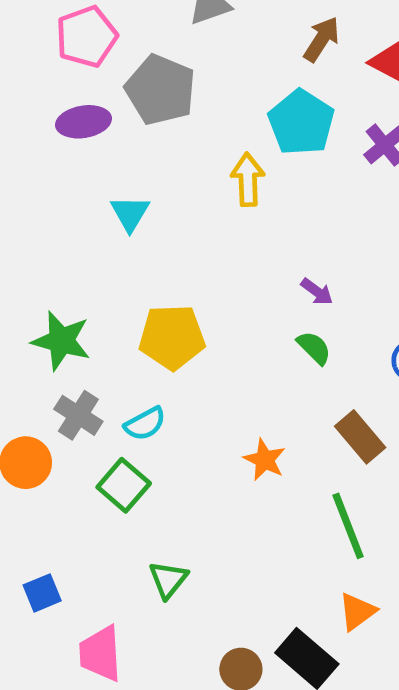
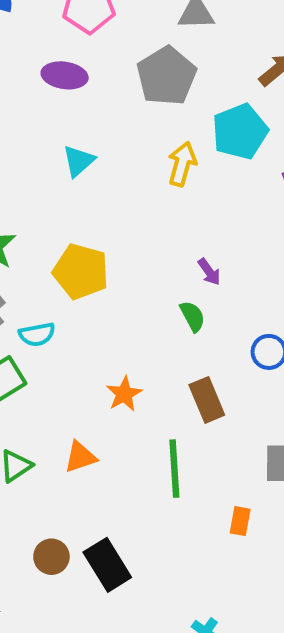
gray pentagon: (161, 90) -> (166, 76), moved
orange triangle: (357, 612) -> (80, 457), moved

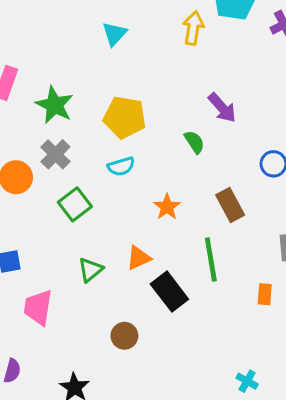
purple arrow: (209, 272) -> (222, 108), size x1.5
green semicircle: (193, 316) -> (194, 142), moved
cyan semicircle: (37, 334) -> (121, 166), moved
black rectangle: (107, 565) -> (169, 292), moved

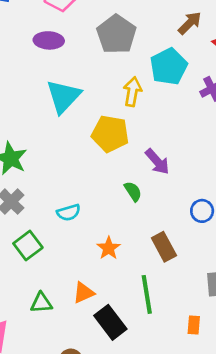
cyan triangle: (115, 34) -> (64, 96), size x1.6
yellow pentagon: (125, 117) -> (110, 134), moved
green triangle: (90, 270) -> (41, 303), turned 35

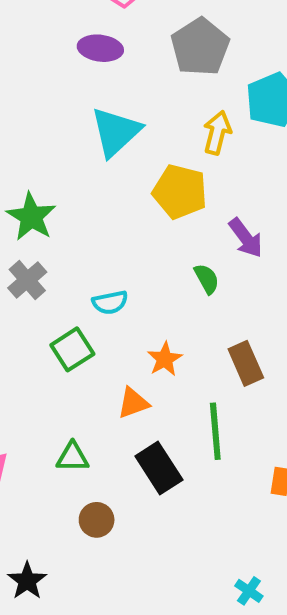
green square: (28, 246) -> (72, 349), moved
orange triangle: (84, 293) -> (133, 403), moved
green triangle: (41, 303) -> (73, 457), moved

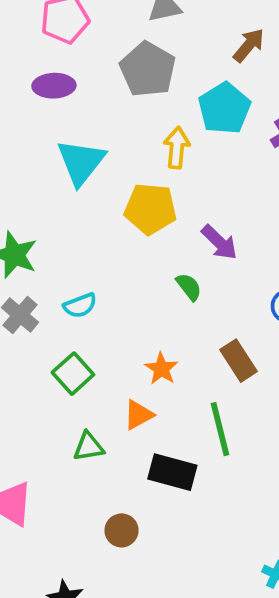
cyan semicircle: (110, 302) -> (80, 305), moved
green triangle: (73, 457) -> (89, 447), moved
black rectangle: (159, 468) -> (172, 472), turned -33

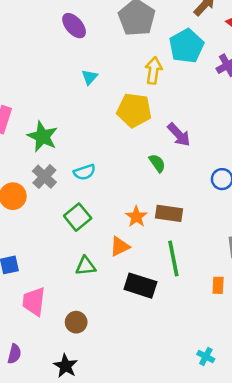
purple ellipse: (54, 86) -> (74, 26), turned 48
cyan triangle: (81, 162) -> (90, 77), size x0.5
brown rectangle: (238, 361) -> (169, 213), moved, turned -52
brown circle: (122, 530) -> (76, 322), moved

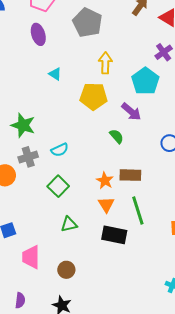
purple ellipse: (74, 26) -> (38, 34), turned 30
cyan pentagon: (186, 46) -> (145, 81), moved
cyan triangle: (90, 77) -> (55, 74), turned -32
gray cross: (44, 177) -> (28, 157), turned 36
orange triangle: (120, 246) -> (106, 205), moved, turned -30

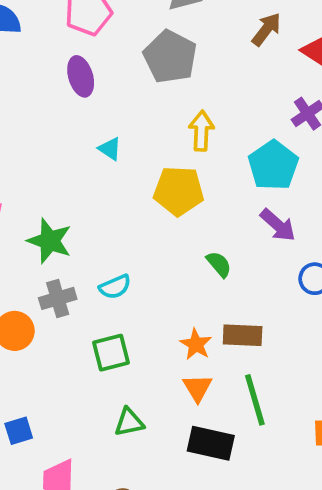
purple arrow: (131, 112) -> (278, 225), moved
green square: (58, 186) -> (111, 353), turned 30

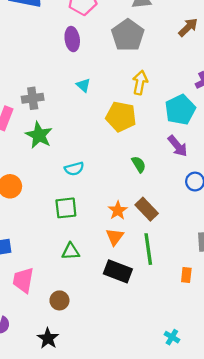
gray cross: (58, 298) -> (33, 98), moved
brown rectangle: (243, 335) -> (147, 209), turned 35

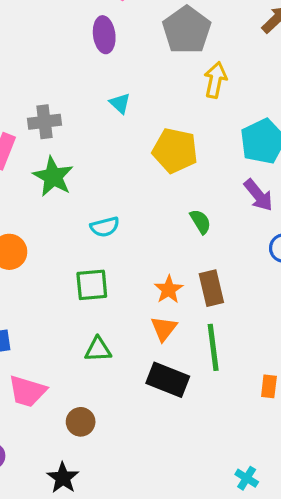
yellow arrow: (140, 83) -> (215, 80), moved
brown rectangle: (147, 209) -> (211, 288), turned 30
pink trapezoid: (23, 280) -> (27, 391), turned -84

